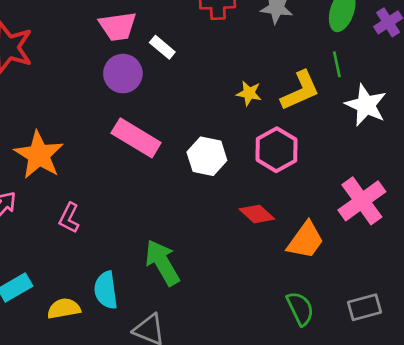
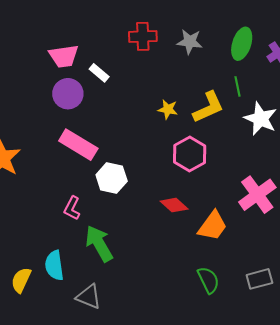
white hexagon: (207, 156) -> (112, 178), moved
pink L-shape: (69, 218) -> (72, 208), moved
yellow semicircle: (64, 309) -> (21, 280), turned -55

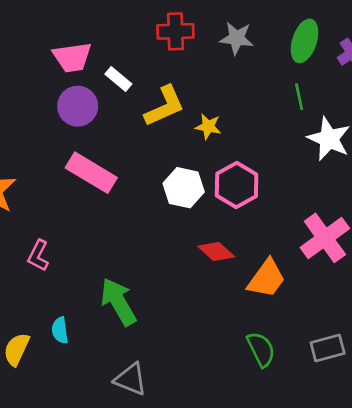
yellow L-shape: (208, 107) -> (165, 106), moved
white hexagon: (112, 178) -> (184, 188), moved
pink L-shape: (72, 208) -> (38, 256), moved
cyan semicircle: (54, 265) -> (60, 330), size x0.7
gray triangle: (89, 297) -> (131, 379), moved

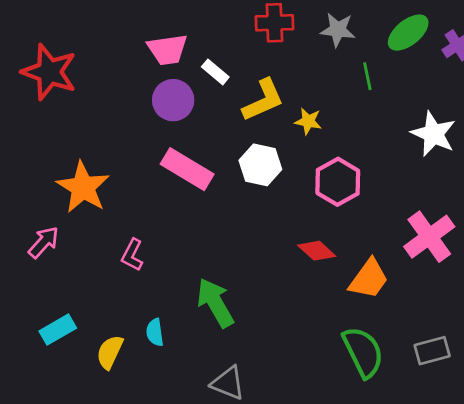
green ellipse: (305, 41) -> (408, 33), turned 33
green line: (299, 97) -> (367, 76), moved
white hexagon: (184, 188) -> (260, 165), moved
green semicircle: (261, 349) -> (363, 352), size x1.4

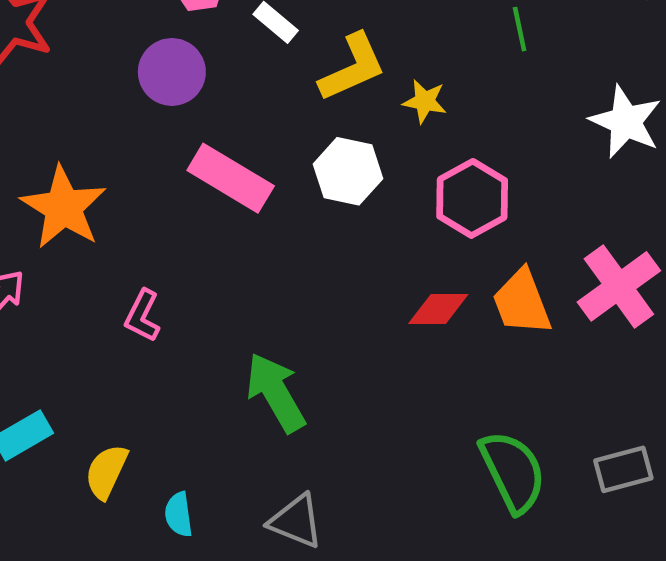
purple circle: (173, 100) -> (172, 72), moved
red diamond: (317, 251) -> (438, 309), turned -42
orange trapezoid: (369, 279) -> (522, 302), moved, turned 123
cyan semicircle: (155, 332) -> (179, 514), moved

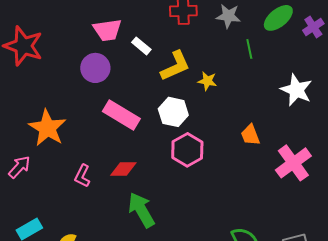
pink hexagon: (472, 198) -> (187, 150), moved
orange trapezoid: (522, 302) -> (250, 135), moved, size x0.7
red diamond: (438, 309) -> (123, 169), moved

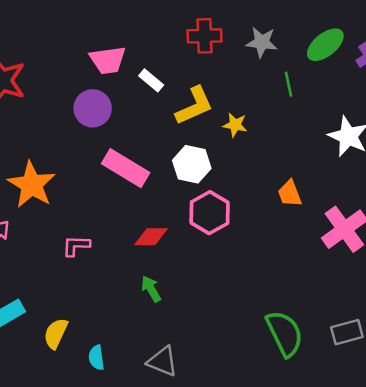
red diamond: (123, 169) -> (151, 237), moved
pink L-shape: (82, 176) -> (76, 246), turned 65
green arrow: (141, 210) -> (151, 289), size x0.6

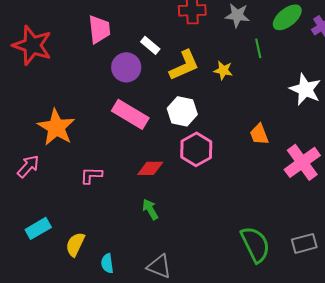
pink trapezoid: (108, 60) -> (99, 29), moved, turned -88
purple circle: (93, 108) -> (126, 67), moved
yellow star: (235, 125) -> (223, 70), moved

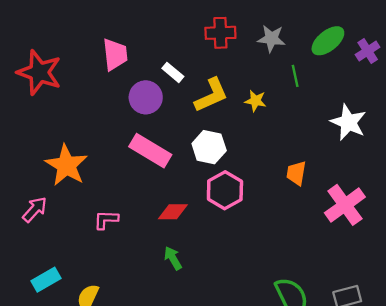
orange trapezoid: (259, 134) -> (296, 173), turned 30

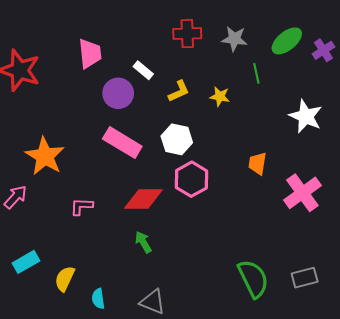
yellow L-shape: (211, 95) -> (179, 91), size x0.7
red diamond: (173, 212) -> (143, 199), size x1.4

